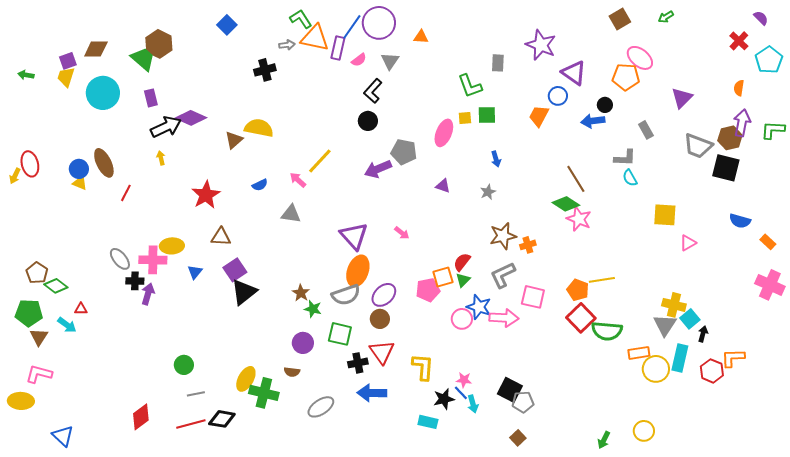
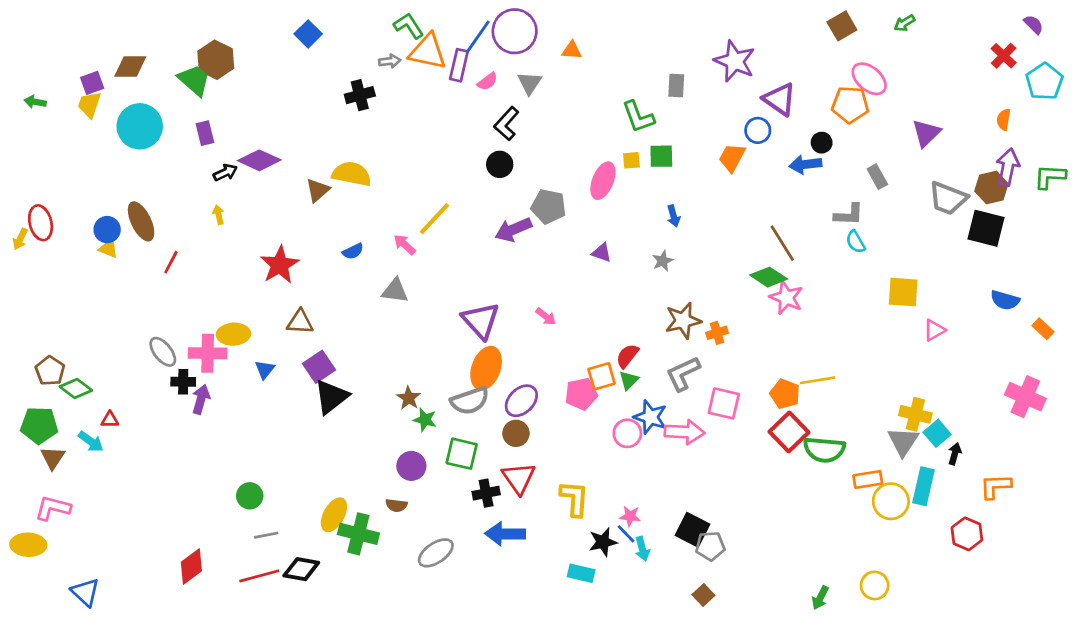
black arrow: (166, 127) -> (225, 173), size x0.6
pink cross: (770, 285) -> (1025, 397), moved
red hexagon: (712, 371) -> (967, 534), moved

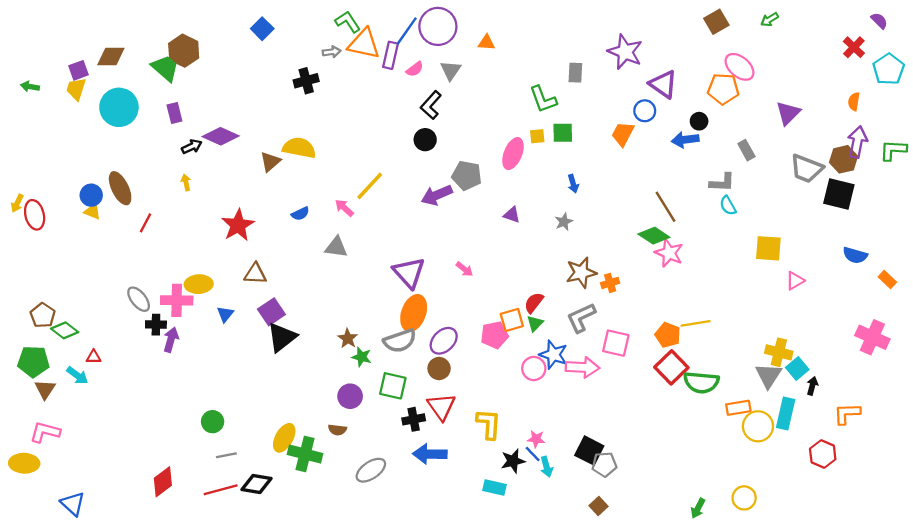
red ellipse: (41, 223) -> (35, 215), moved

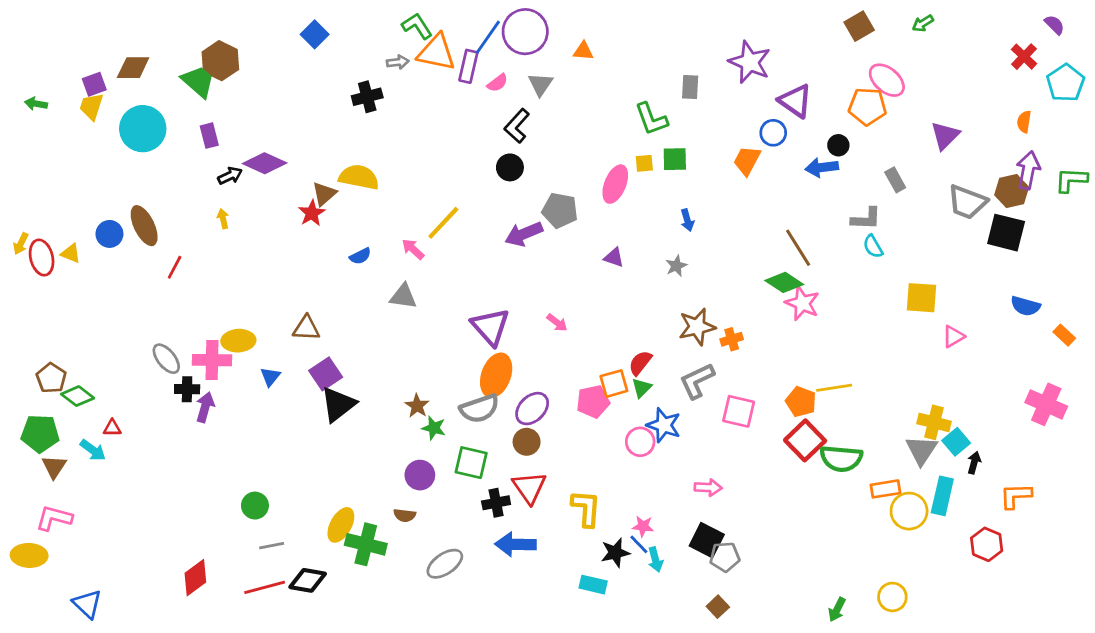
yellow triangle: (92, 211) -> (71, 253), moved
red star: (238, 225) -> (312, 213), moved, size x0.7
pink arrow: (582, 367) -> (708, 488), moved, size x0.7

